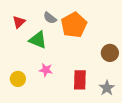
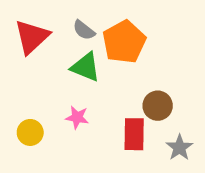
red triangle: (19, 22) -> (32, 37), size x1.6
green triangle: (38, 40) -> (86, 67), moved
brown circle: (110, 53) -> (158, 106), moved

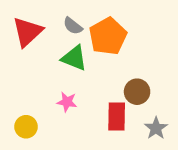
yellow circle: (30, 132) -> (26, 127), moved

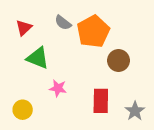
red triangle: (27, 32) -> (24, 28), size x0.6
green triangle: (74, 58) -> (38, 58), moved
brown circle: (137, 92) -> (118, 60), moved

